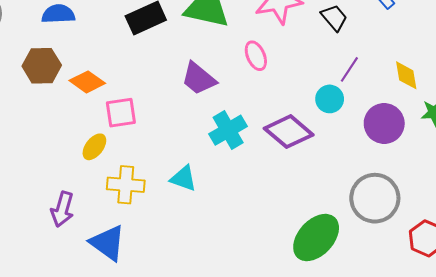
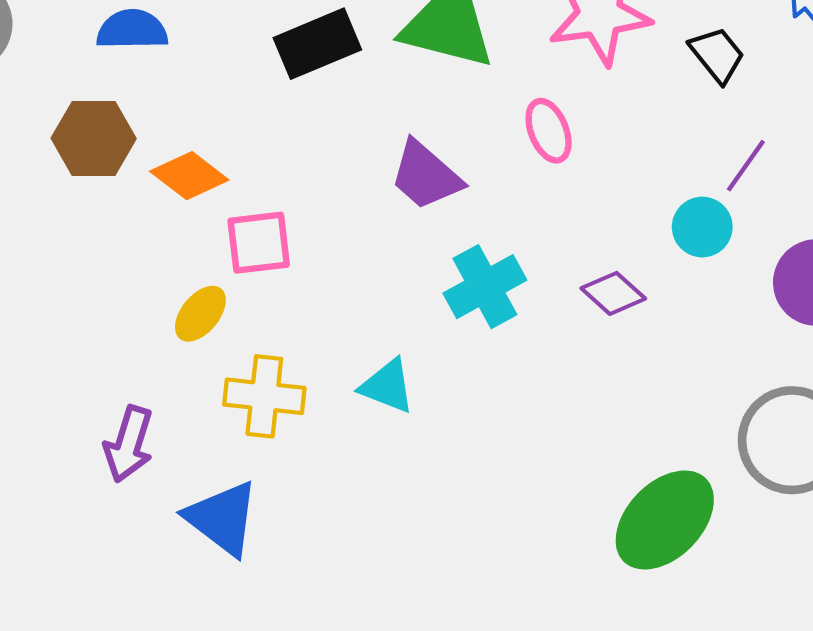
purple diamond: (289, 132) -> (613, 293), size x0.6

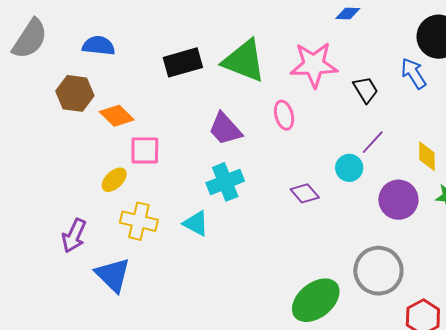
cyan cross: (485, 287) -> (225, 182), moved

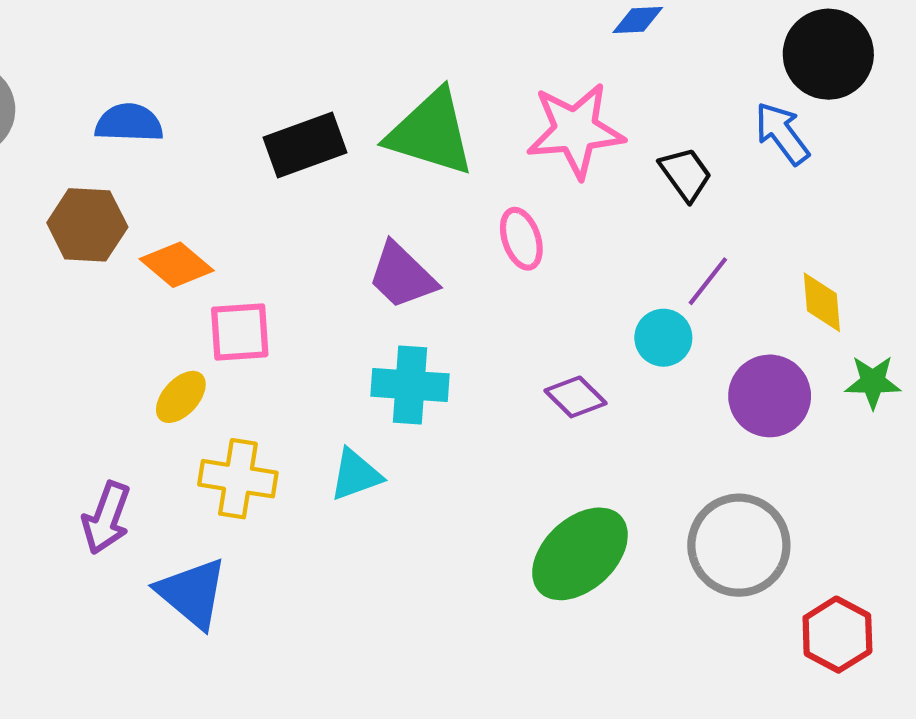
cyan cross: (225, 182) -> (410, 385), turned 30
cyan triangle: (196, 223) -> (356, 475), turned -44
green ellipse: (316, 300) -> (580, 554), moved

